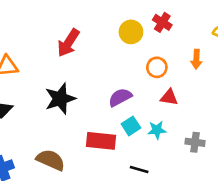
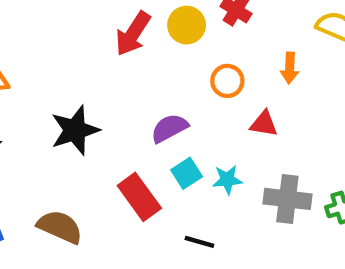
red arrow: (68, 43) -> (133, 34), moved
red triangle: (169, 97) -> (264, 124), moved
red rectangle: (101, 141) -> (139, 197), turned 48
gray cross: (195, 142) -> (287, 199), size x1.5

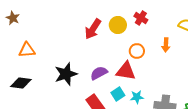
red triangle: (264, 124) -> (126, 71), moved, size x1.5
purple semicircle: (169, 128) -> (99, 73), moved

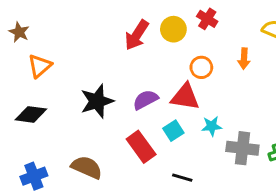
brown star: (13, 18) -> (19, 32), moved
orange triangle: (27, 50) -> (40, 66), turned -36
cyan star: (137, 97) -> (212, 126), moved

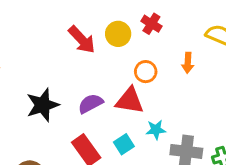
red arrow: (137, 35) -> (82, 40), turned -76
cyan square: (173, 131) -> (124, 144), moved

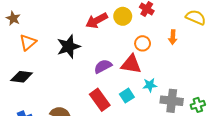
red arrow: (82, 40) -> (97, 20), turned 105
black star: (43, 105) -> (68, 47), moved

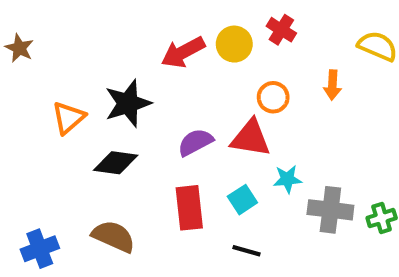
orange triangle: (28, 42) -> (68, 118), moved
black diamond: (22, 77) -> (116, 163), moved
red rectangle: (100, 100) -> (189, 208), turned 30

